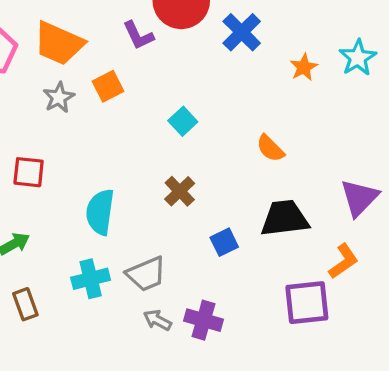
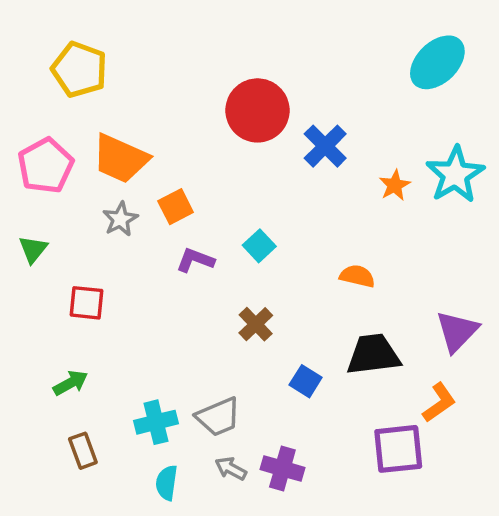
purple L-shape: (138, 35) -> (195, 260), moved, turned 136
cyan star: (358, 58) -> (455, 175), size x1.4
orange semicircle: (270, 148) -> (357, 276), turned 148
cyan semicircle: (100, 212) -> (167, 483), moved, size x0.7
blue square: (224, 242) -> (306, 381), turned -32

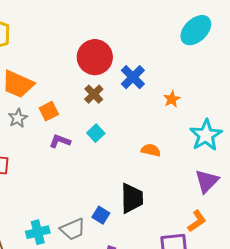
cyan star: (455, 175) -> (206, 135), moved
brown cross: (256, 324) -> (94, 94), moved
black trapezoid: (373, 354) -> (132, 198), moved, turned 96
blue square: (306, 381) -> (101, 215), moved

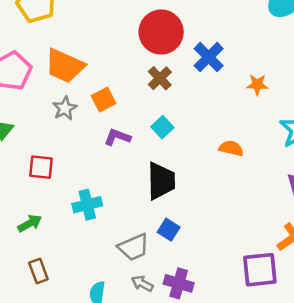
orange star: (172, 99) -> (257, 85), turned 30
black trapezoid: (132, 198) -> (161, 181), moved
cyan cross: (38, 232) -> (87, 205), moved

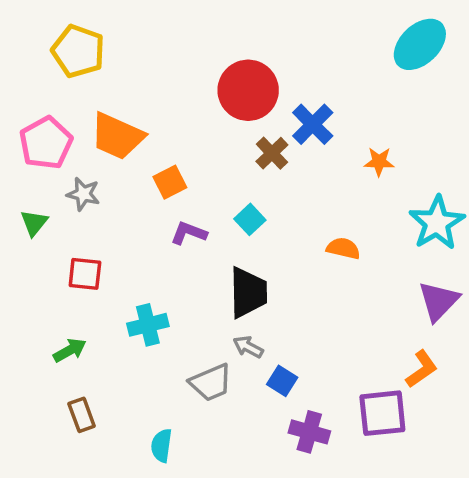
brown cross: (160, 78) -> (272, 153), moved
gray star: (65, 108) -> (83, 194), moved, turned -30
blue square: (169, 230) -> (282, 381), moved
gray arrow: (142, 283) -> (248, 347), moved
purple cross: (179, 283) -> (309, 432), moved

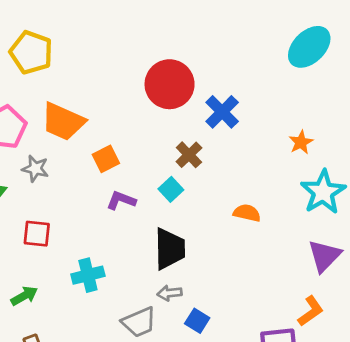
brown cross: (272, 153) -> (189, 155), moved
orange star: (379, 162) -> (301, 142), moved, turned -30
gray arrow: (248, 347) -> (170, 293), turned -35

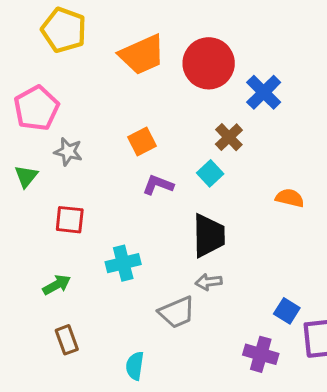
orange trapezoid: (63, 122) -> (142, 55), moved, turned -48
blue square: (197, 321) -> (287, 311), moved

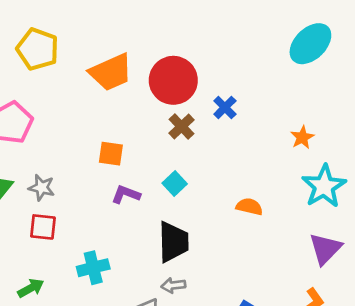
blue cross: (264, 92) -> (225, 107), size x0.7
brown cross: (229, 137) -> (181, 126), moved
orange square: (142, 141) -> (111, 154), turned 35
gray star: (68, 152) -> (42, 188), moved

